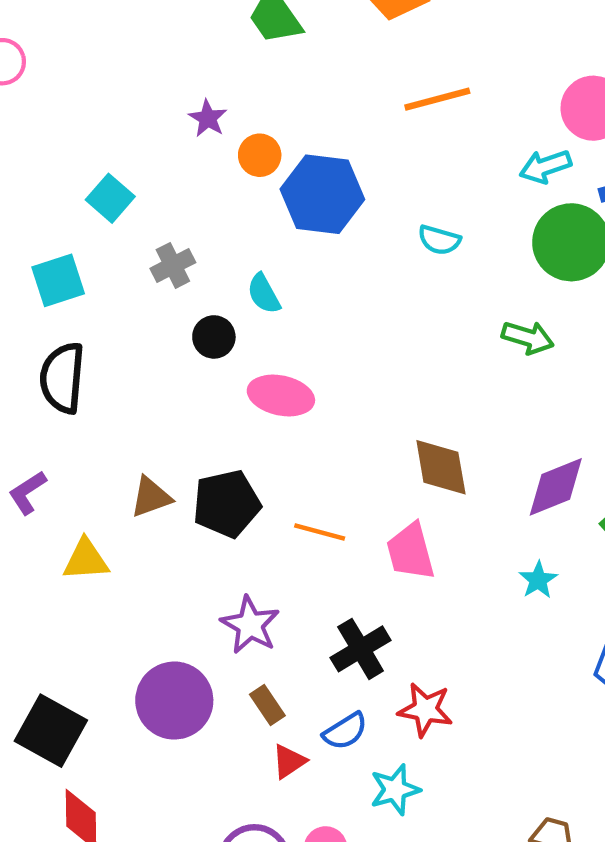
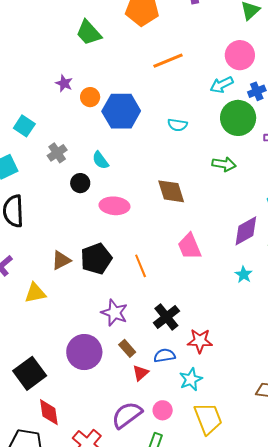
brown diamond: (441, 467) -> (171, 191), moved
orange line: (320, 532) -> (141, 266), turned 60
pink trapezoid: (411, 552) -> (189, 246), moved
black square: (51, 731) -> (30, 373), turned 32
blue semicircle: (345, 731) -> (164, 356), turned -150

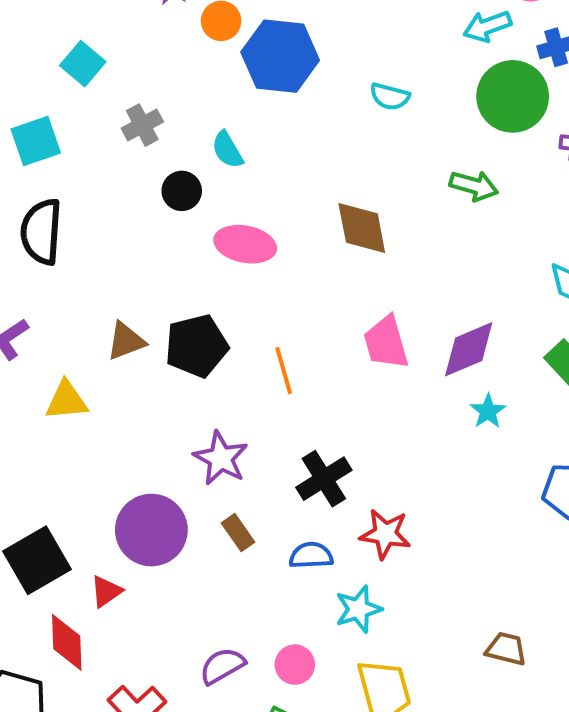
purple diamond: (246, 231) -> (469, 349), moved
red triangle: (141, 373) -> (106, 591), moved
purple semicircle: (127, 415) -> (222, 666), size x0.7

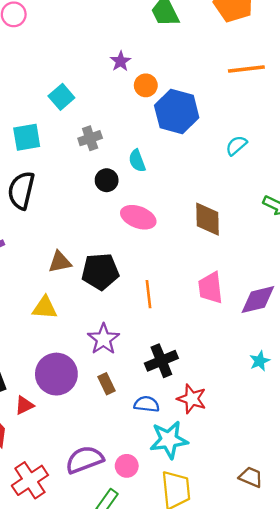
cyan semicircle: (390, 97) -> (236, 145), turned 115
yellow triangle: (66, 401) -> (45, 308), moved
cyan star: (488, 411) -> (260, 361), moved
cyan star: (358, 609) -> (169, 440), size x1.4
purple semicircle: (222, 666) -> (85, 460), size x1.4

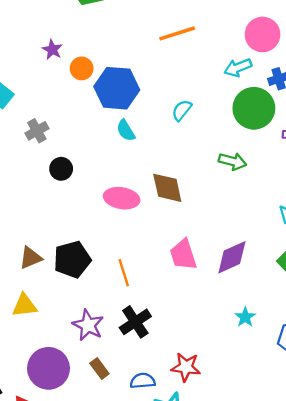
cyan semicircle: (137, 161) -> (126, 130), moved
pink ellipse: (138, 217) -> (122, 198), moved
black cross: (161, 361) -> (135, 322), moved

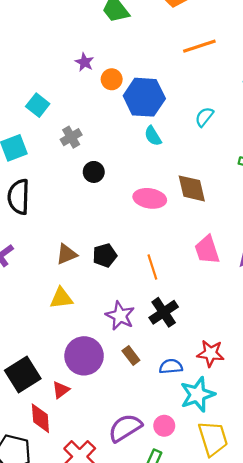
black pentagon: (72, 260) -> (105, 255), size x0.7

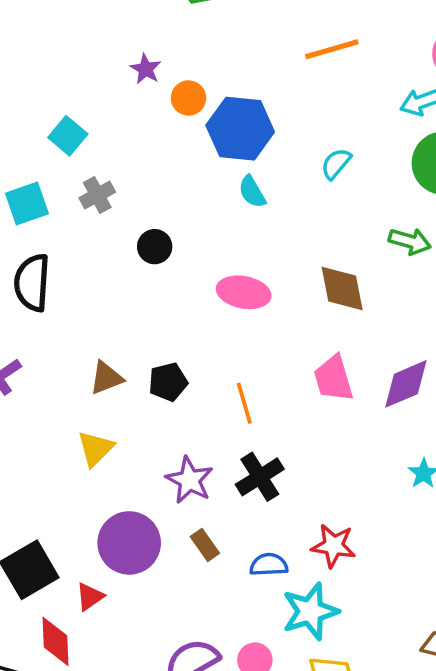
gray cross: (71, 137) -> (97, 195), moved
brown diamond: (192, 188) -> (342, 288), moved
yellow triangle: (61, 298) -> (95, 449), turned -40

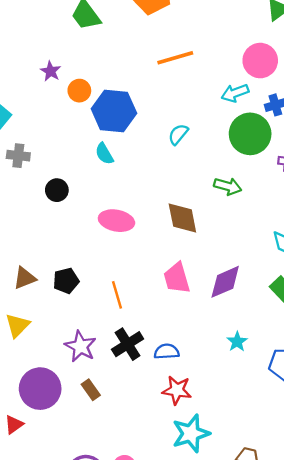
cyan semicircle: (252, 192) -> (104, 154), moved
gray cross: (97, 195) -> (18, 156), turned 35
blue semicircle: (269, 565) -> (167, 352), moved
cyan star: (310, 611) -> (191, 433), moved

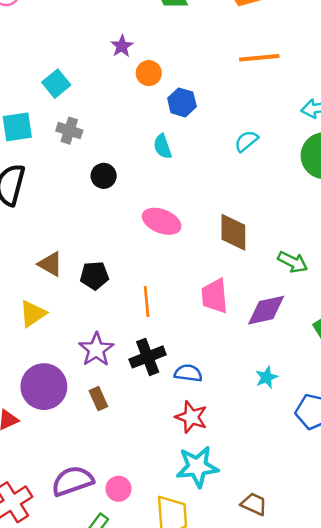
blue hexagon: (114, 111) -> (182, 102), size x0.6
green arrow: (228, 186) -> (293, 262), moved
brown triangle: (25, 278) -> (50, 264), turned 40

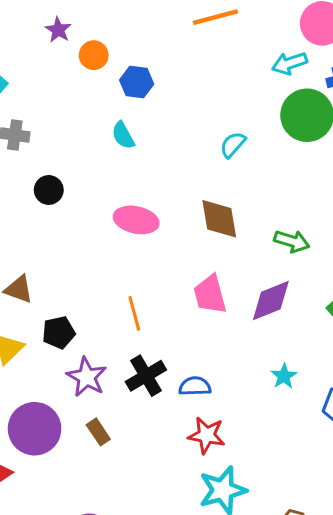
cyan semicircle: (246, 141) -> (233, 145), moved
black circle: (104, 176) -> (49, 190), moved
black pentagon: (94, 276) -> (59, 332), moved

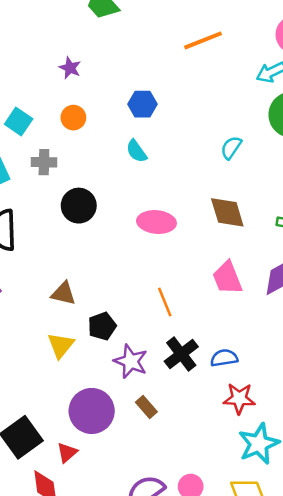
orange circle: (94, 55) -> (73, 118), moved
black circle: (49, 190) -> (79, 206), size x1.4

